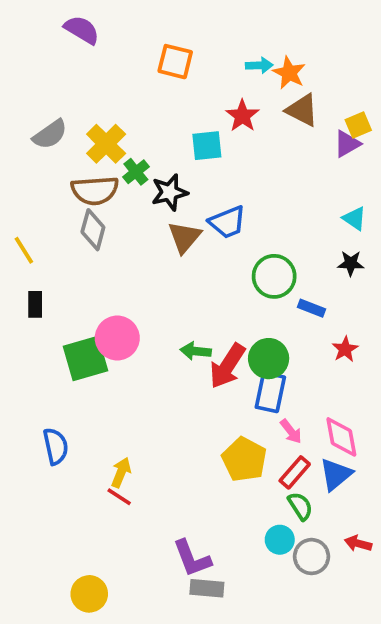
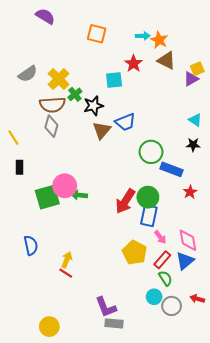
blue rectangle: (311, 308) -> (172, 169), size x1.5
green arrow: (196, 351) -> (79, 195), moved

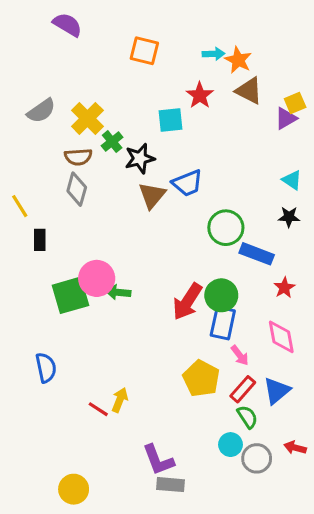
brown semicircle: (52, 105) -> (78, 157), size x0.7
black rectangle: (20, 167) -> (40, 240), moved
pink diamond: (188, 240) -> (281, 337), moved
yellow arrow: (67, 260) -> (120, 400), moved

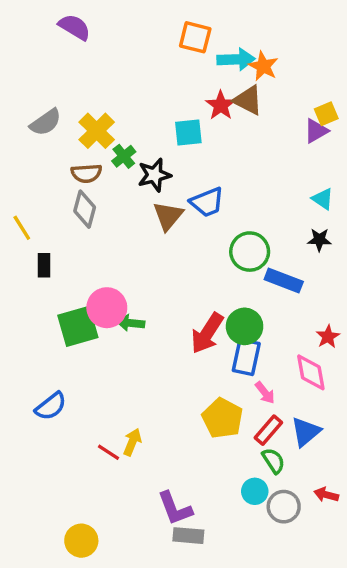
orange square: (144, 51) -> (195, 37), moved
cyan arrow: (214, 54) -> (236, 59), size x1.5
brown triangle: (249, 91) -> (248, 100), moved
red star: (284, 288) -> (328, 337), moved
blue semicircle: (46, 368) -> (51, 406), turned 64

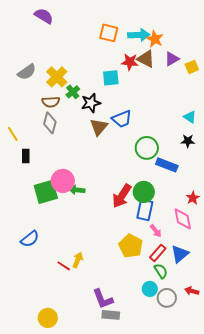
orange square: (195, 37) -> (109, 33), moved
red star: (221, 105) -> (130, 62), turned -30
purple triangle: (316, 131) -> (172, 59), moved

